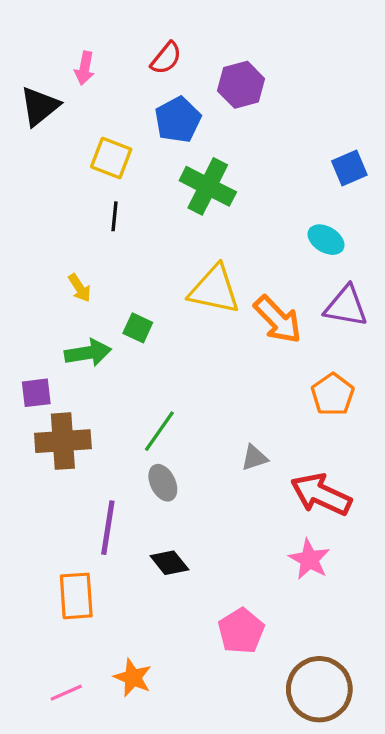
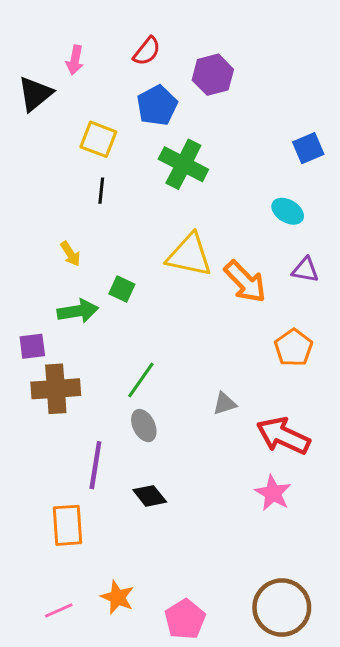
purple triangle: (346, 306) -> (305, 270), size x0.7
pink pentagon: (241, 631) -> (185, 619), moved

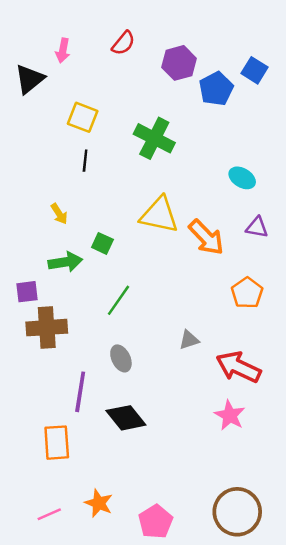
blue pentagon: (157, 106) -> (216, 89), moved
blue square: (308, 148) -> (255, 70), moved, turned -35
green line: (141, 380) -> (118, 300), moved
black diamond: (150, 496) -> (126, 418), size x1.4

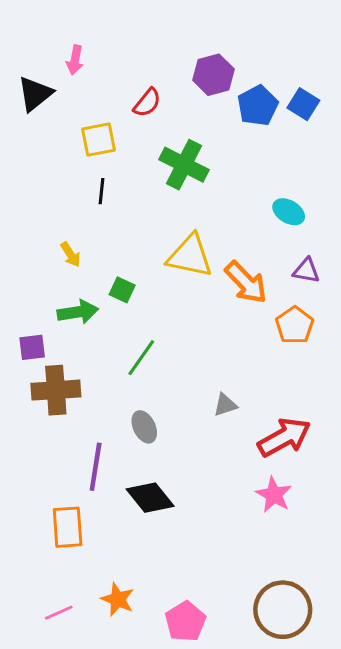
red semicircle: (123, 43) -> (147, 103), moved
blue square: (255, 70) -> (303, 104), moved
yellow square: (83, 117) -> (99, 140), turned -32
orange pentagon: (247, 293) -> (295, 325), moved
red arrow: (238, 367) -> (284, 437), turned 126

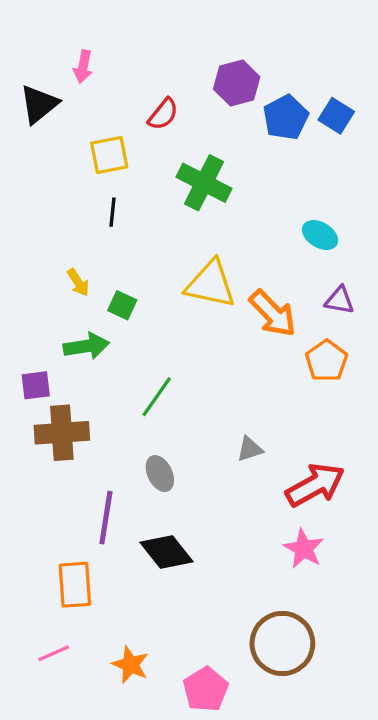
green square: (122, 290) -> (122, 305), moved
brown circle: (283, 610) -> (282, 643), moved
pink line: (59, 613) -> (54, 653), moved

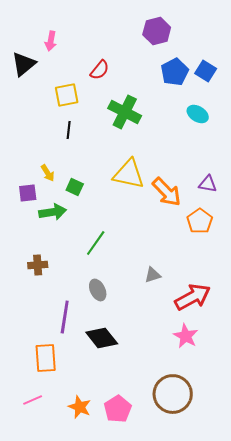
purple hexagon: (237, 83) -> (157, 31), moved
cyan ellipse: (320, 235) -> (198, 114), moved
purple square: (36, 385) -> (28, 193), moved
brown cross: (62, 433) -> (38, 265), size x0.6
pink pentagon: (206, 689) -> (118, 409), moved

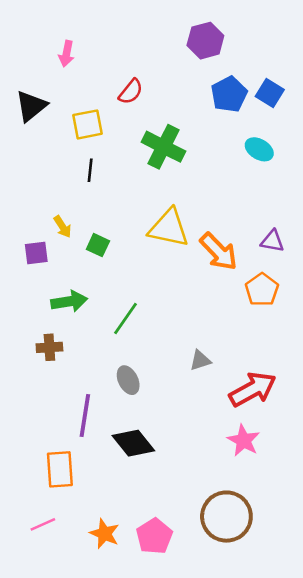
black triangle: (24, 64) -> (31, 106), moved
green arrow: (53, 212) -> (69, 301), moved

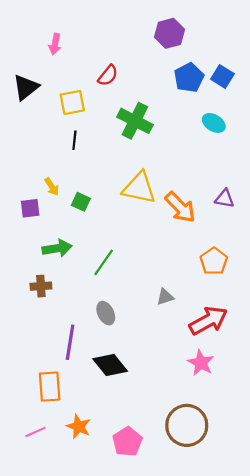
orange pentagon: (262, 290) -> (214, 261), moved
orange star: (105, 534) -> (79, 426), moved

